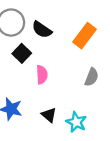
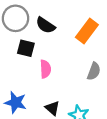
black square: (22, 53) -> (26, 48), turned -30

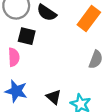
pink semicircle: (45, 69) -> (14, 57), moved

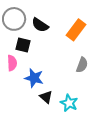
blue star: (16, 91) -> (34, 78), moved

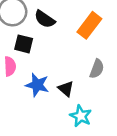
black triangle: (46, 97) -> (66, 89), moved

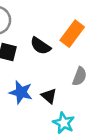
black semicircle: (45, 19) -> (40, 46), moved

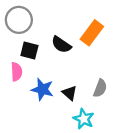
gray semicircle: (80, 76) -> (100, 88), moved

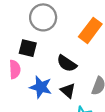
gray circle: (19, 20) -> (43, 17), moved
black semicircle: (61, 45) -> (67, 63), moved

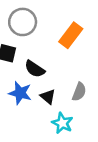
black semicircle: (67, 63) -> (35, 69), moved

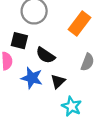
gray semicircle: (79, 92) -> (87, 62), moved
black triangle: (48, 97) -> (58, 81), turned 35

